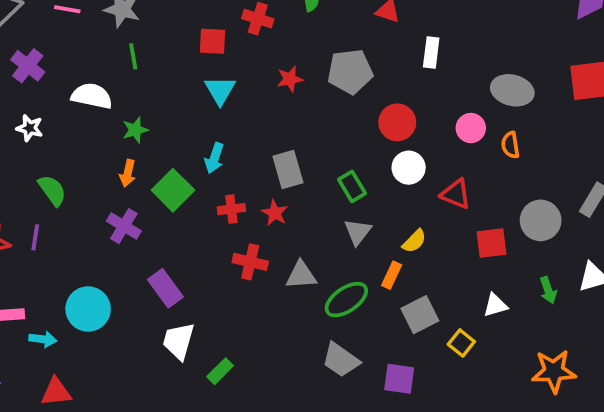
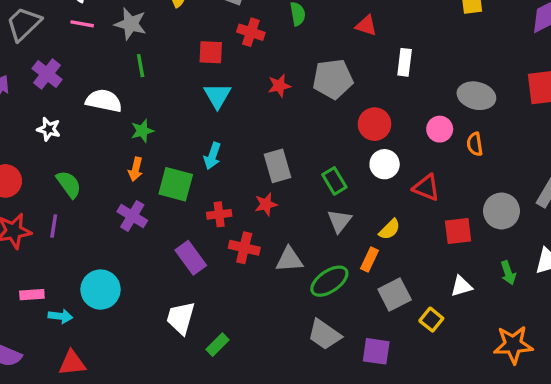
green square: (173, 190) -> (176, 184), turned -30
red cross: (231, 209) -> (219, 214), moved
red star: (275, 213) -> (266, 204), turned 30
purple rectangle: (165, 288) -> (191, 258), moved

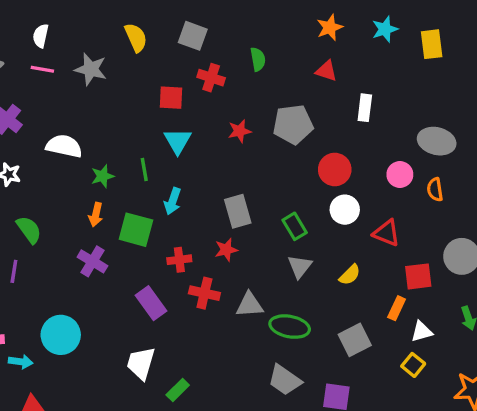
green line: (141, 66) -> (144, 169), moved
orange rectangle: (369, 259) -> (397, 308), moved
green ellipse: (329, 281) -> (290, 327), turned 45
yellow square: (431, 320) -> (413, 365), moved

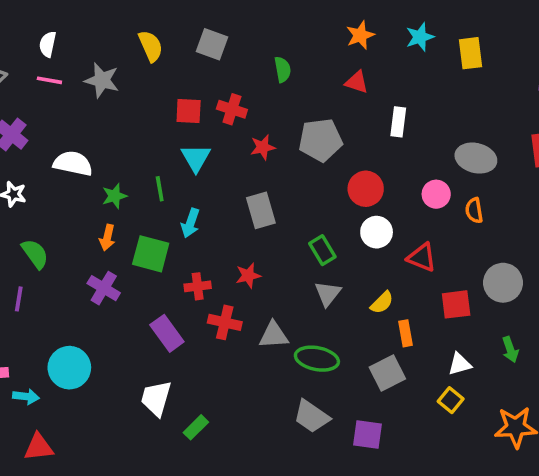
red cross: (211, 78) -> (232, 109), moved
gray rectangle: (238, 211) -> (261, 210), moved
orange rectangle: (397, 308) -> (405, 333), moved, turned -35

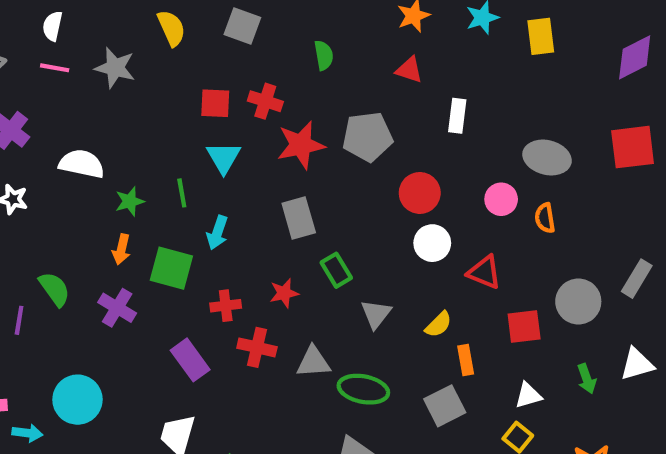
red star: (263, 147) -> (301, 145), size x1.6
green rectangle: (322, 250) -> (336, 270), moved
green semicircle: (35, 254) -> (55, 289), moved

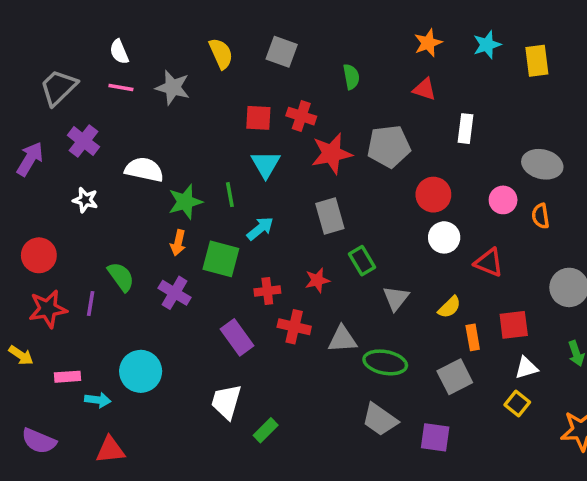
white semicircle: (52, 26) -> (119, 52), turned -35
green star: (130, 201) -> (185, 202), size x1.4
cyan arrow: (217, 233) -> (260, 229), turned -148
red square: (524, 327) -> (514, 325), moved

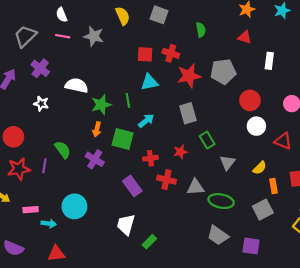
cyan triangle: (266, 164) -> (149, 82), turned 48

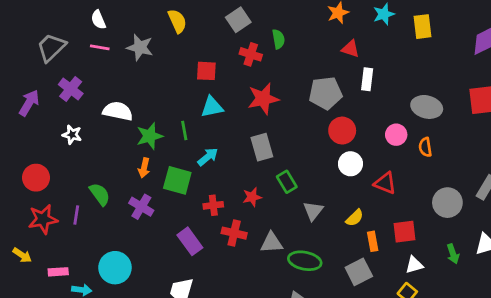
gray square: (159, 15) -> (238, 20), moved, turned 36
red triangle: (245, 37) -> (350, 49), moved
red cross: (171, 53) -> (251, 54), moved
gray pentagon: (223, 72) -> (326, 93), moved

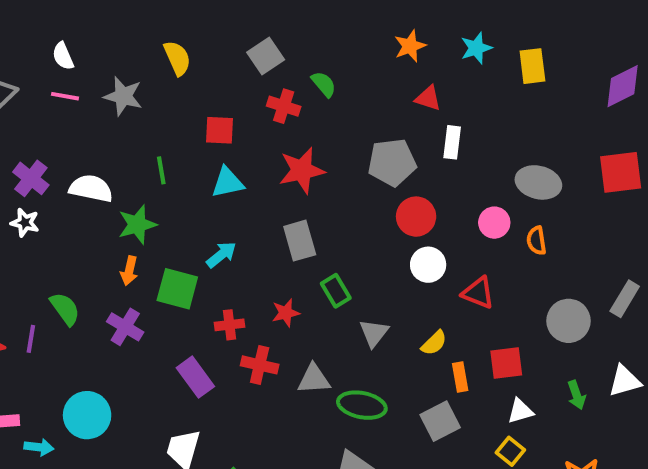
green semicircle: (278, 39) -> (324, 84), turned -30
purple cross: (71, 89) -> (31, 178), moved
green line: (184, 131) -> (161, 170), moved

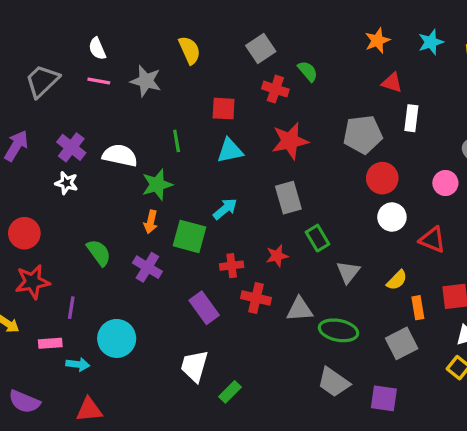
purple line: (31, 339) -> (71, 308), moved

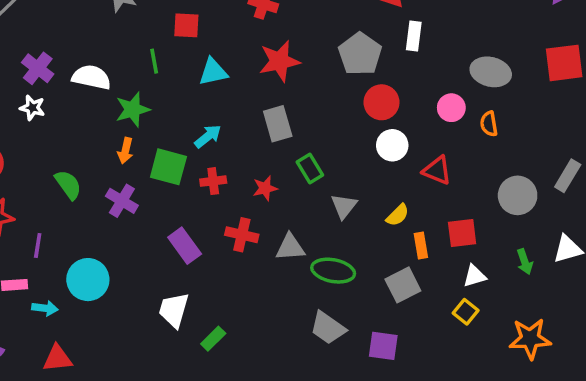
red square: (224, 109) -> (186, 25), moved
gray pentagon: (363, 134) -> (360, 54), turned -30
red cross: (232, 266) -> (213, 181), moved

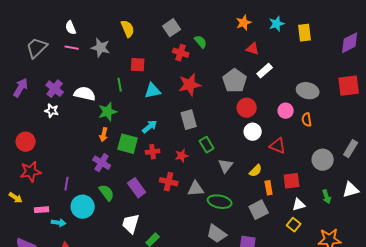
white rectangle: (414, 36) -> (265, 71), turned 42
green semicircle: (68, 185) -> (107, 193), moved
purple line: (38, 246) -> (67, 184), moved

